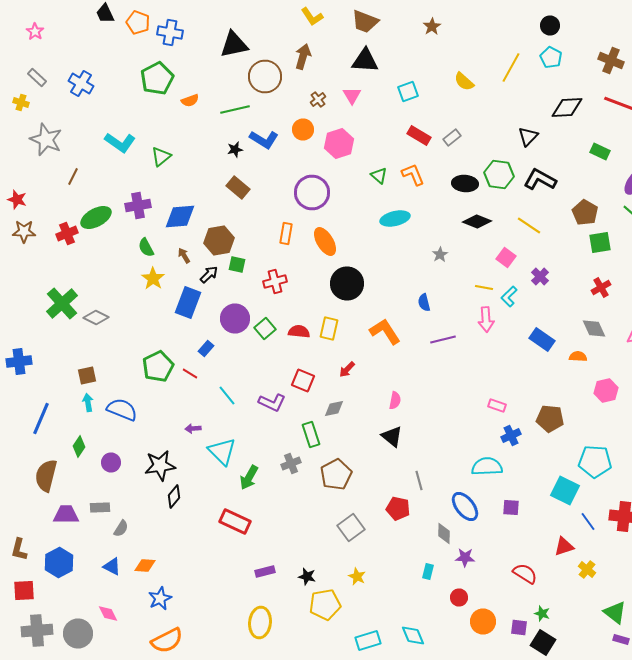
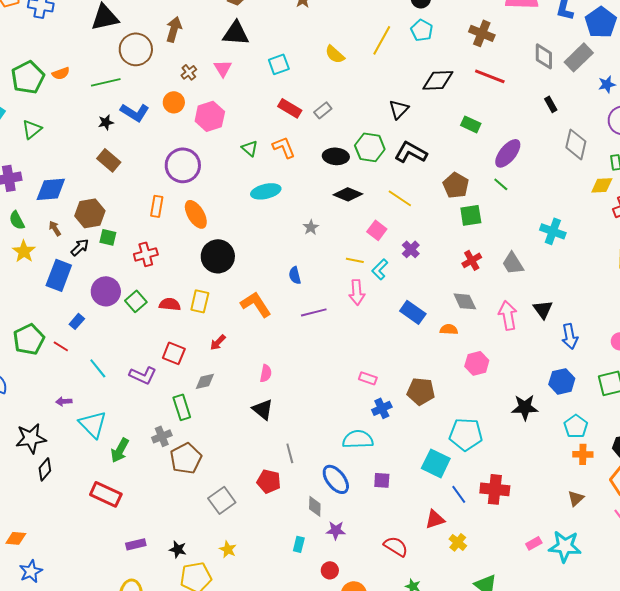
green pentagon: (157, 78) -> (28, 77), moved
brown pentagon: (336, 474) -> (186, 458), moved

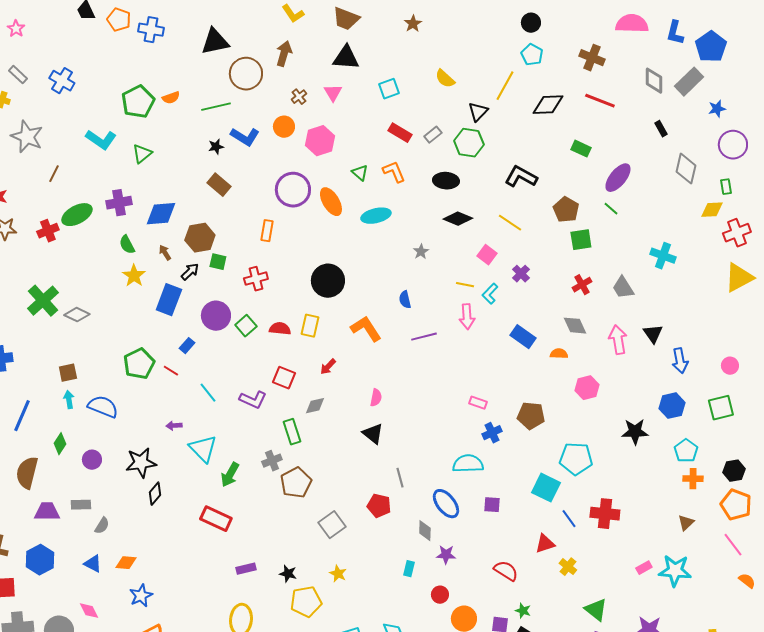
yellow line: (382, 40) -> (505, 86), moved
black triangle: (399, 109) -> (478, 112), moved
green hexagon: (370, 147) -> (469, 143), moved
orange ellipse: (196, 214) -> (331, 202), moved

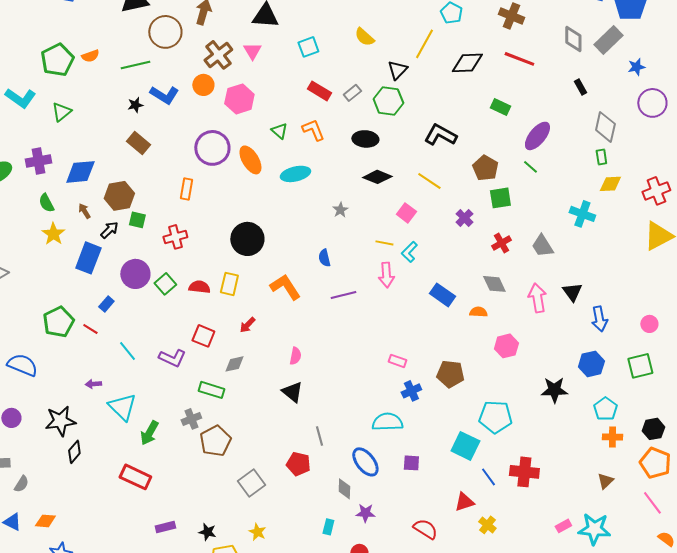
brown cross: (299, 97) -> (218, 55), size x1.8
green rectangle: (726, 187) -> (601, 157), moved
yellow diamond: (712, 210) -> (610, 184), moved
purple cross: (521, 274) -> (464, 218), moved
green rectangle: (292, 432) -> (211, 390), turned -55

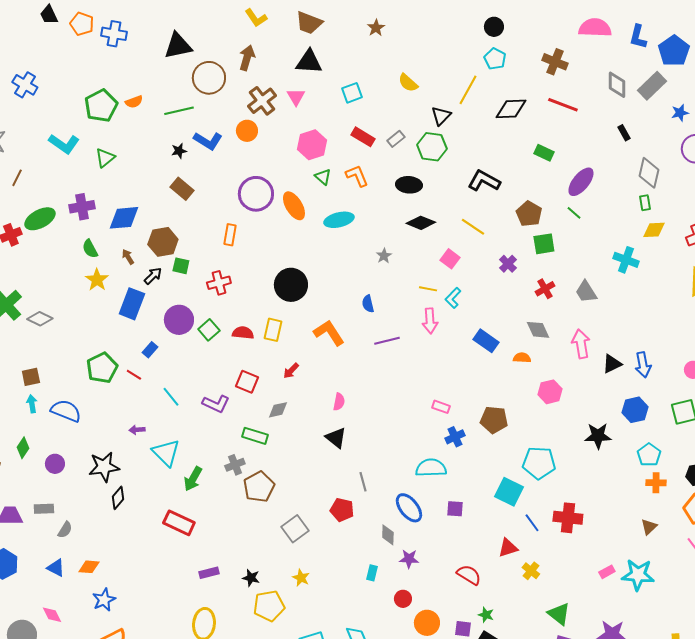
pink hexagon: (239, 99) -> (312, 145), moved
black triangle: (572, 292) -> (612, 364), moved, turned 40

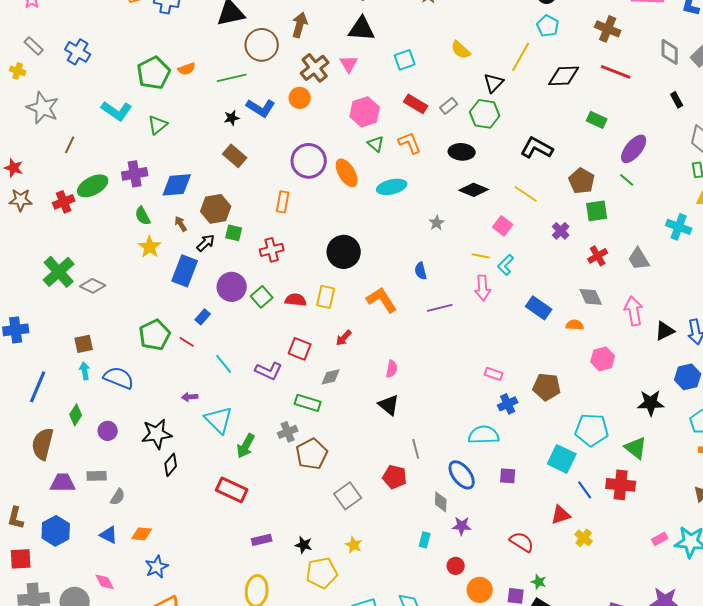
green triangle: (559, 614) -> (636, 448), moved

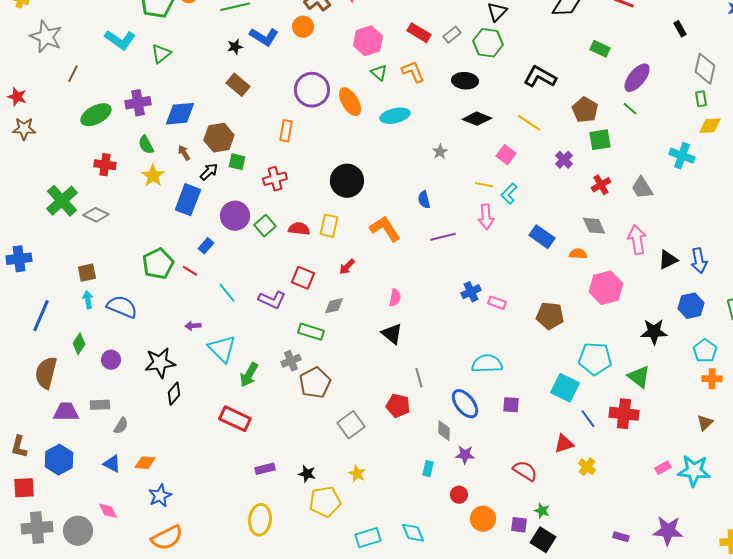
red cross: (64, 202) -> (105, 165), moved, turned 30
pink hexagon: (603, 359) -> (606, 288), size x1.4
blue cross: (508, 404) -> (471, 292), moved

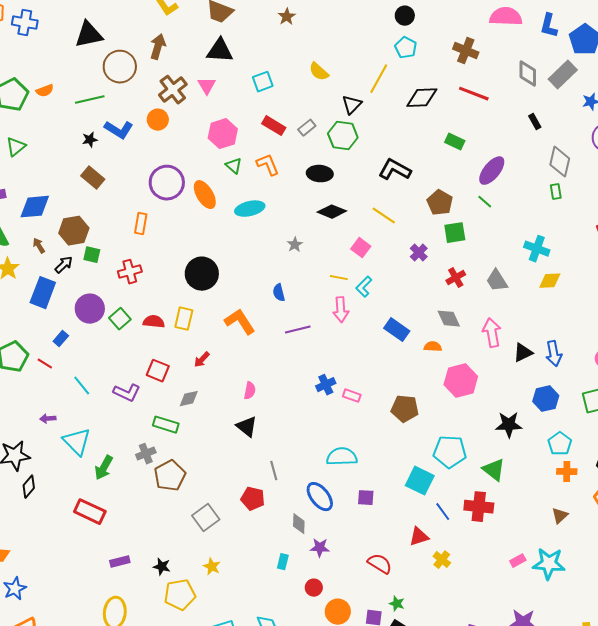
yellow diamond: (710, 126) -> (550, 281), moved

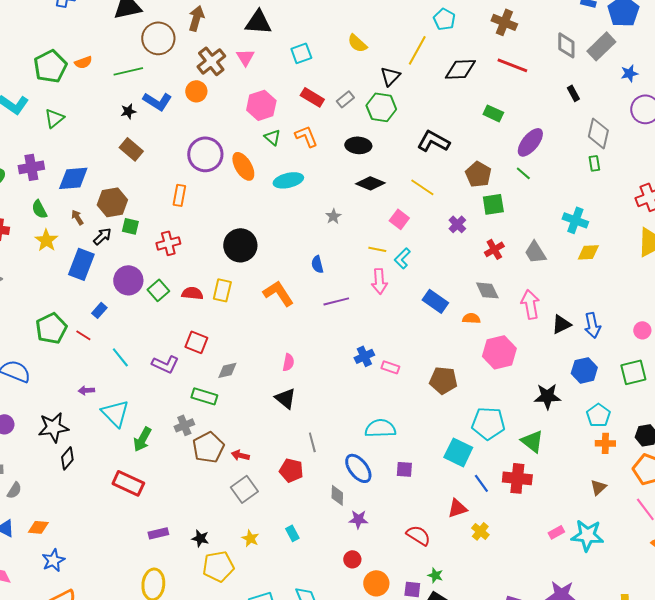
red arrow: (202, 360) -> (240, 455), moved, turned 60
cyan rectangle: (283, 562) -> (292, 533), moved, turned -42

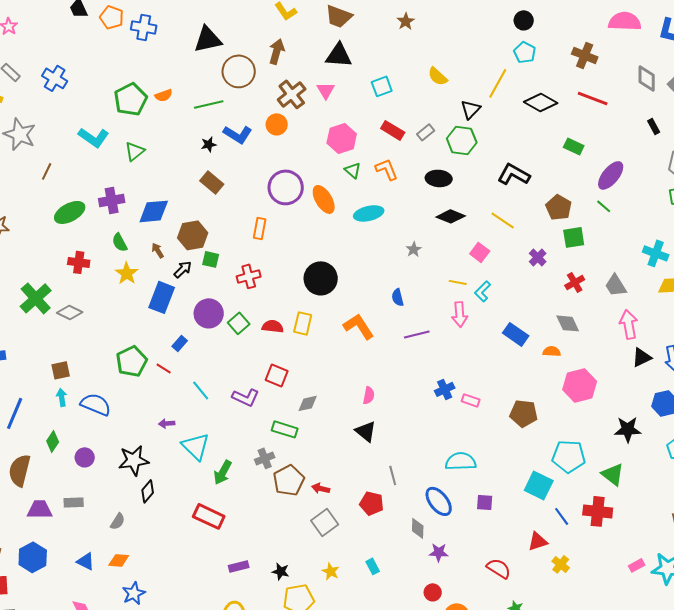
black diamond: (460, 69) -> (541, 102), turned 32
pink arrow: (530, 304) -> (629, 324), moved
gray semicircle: (14, 490) -> (118, 521), moved

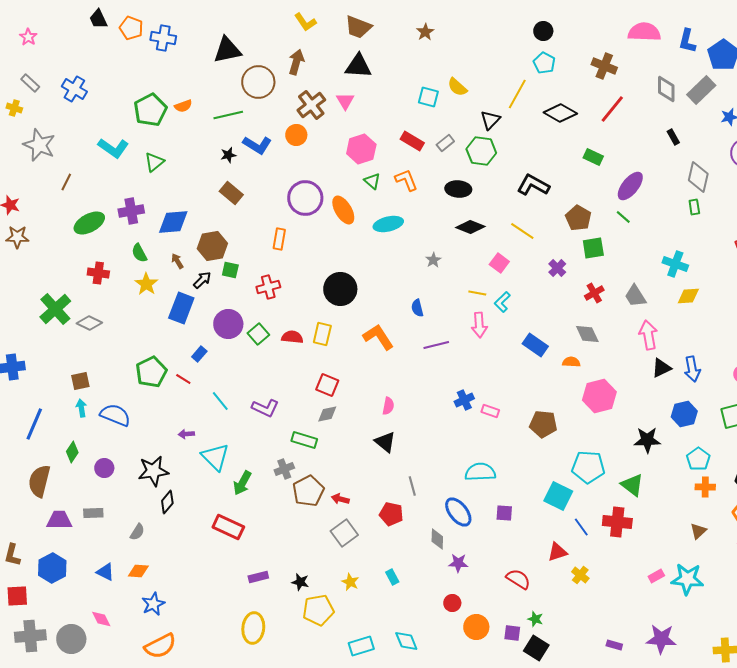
cyan square: (382, 86) -> (428, 97), moved, turned 35
red line: (593, 98) -> (612, 109), turned -72
red square: (277, 375) -> (327, 385), moved

